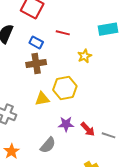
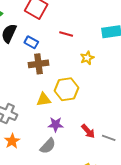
blue rectangle: (36, 42) -> (31, 42), moved
purple star: (66, 124) -> (56, 124), moved
orange star: (12, 151) -> (12, 141), moved

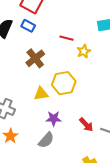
red line: (66, 34) -> (66, 38), moved
blue rectangle: (31, 42) -> (28, 26), moved
brown cross: (39, 64) -> (35, 58), turned -30

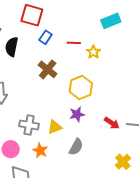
blue rectangle: (28, 26) -> (46, 37), moved, turned -72
yellow triangle: (41, 94) -> (55, 127), moved
purple star: (54, 119) -> (77, 114), moved

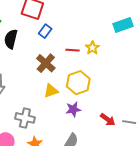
cyan rectangle: (111, 21) -> (123, 25), moved
red line: (74, 43) -> (72, 50), moved
yellow triangle: (55, 127) -> (51, 91), moved

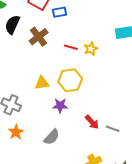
blue rectangle: (45, 31) -> (59, 12), moved, turned 32
brown cross: (46, 63) -> (39, 37), moved

